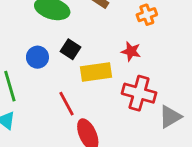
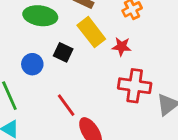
yellow rectangle: (96, 72) -> (91, 32), moved, turned 68

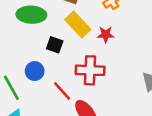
blue circle: (32, 64) -> (35, 71), moved
red cross: (135, 86) -> (90, 70), moved

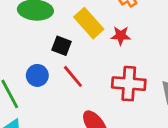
red cross: (90, 70) -> (129, 84), moved
red line: (62, 91) -> (73, 76), moved

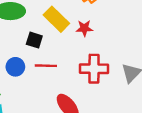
red line: (73, 76) -> (46, 66), turned -45

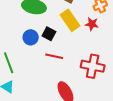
red star: (84, 28) -> (92, 24), moved
blue circle: (15, 67) -> (31, 37), moved

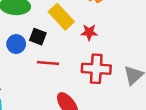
red star: (92, 24) -> (89, 32), moved

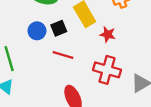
black square: (38, 37) -> (59, 28), turned 35

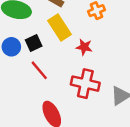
red line: (63, 55) -> (39, 70), turned 36

